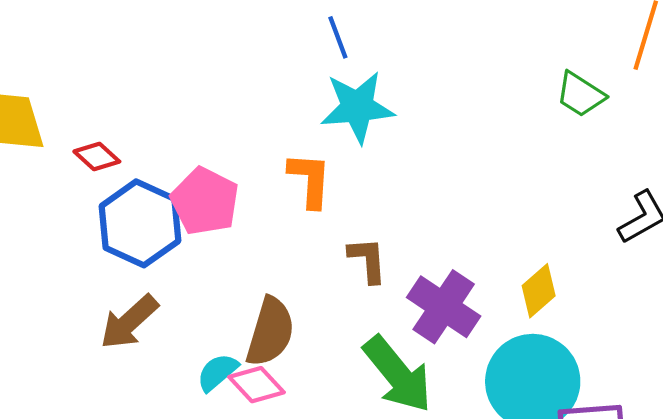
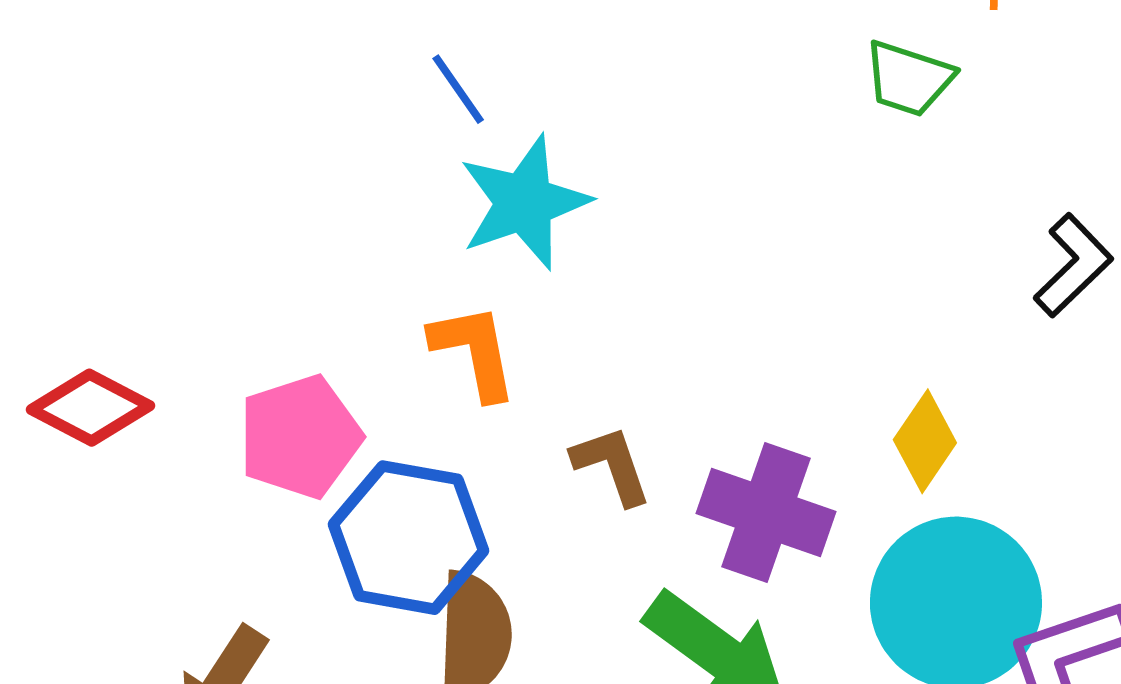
red diamond: (97, 156) -> (91, 408), size x1.4
pink pentagon: (205, 201) -> (300, 437), turned -30
blue hexagon: (140, 223) -> (409, 538), moved

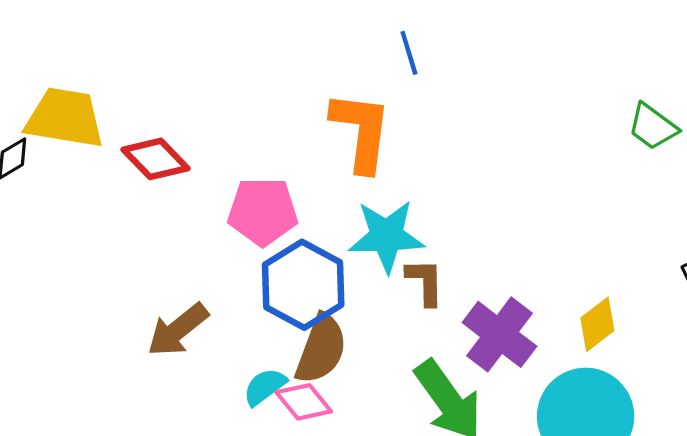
cyan star: (524, 203) -> (387, 236), moved
orange L-shape: (474, 351) -> (361, 131), moved, size x1.4

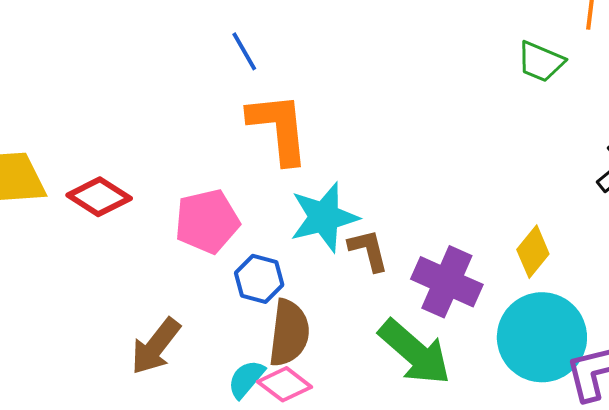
blue line: (409, 53) -> (244, 51), moved
blue hexagon: (303, 285) -> (259, 279), size x0.6

